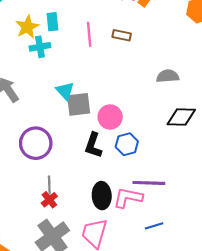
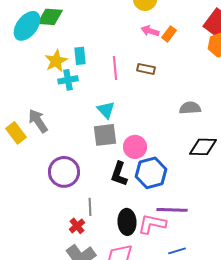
cyan triangle: (65, 91) -> (106, 110), moved
blue hexagon: (127, 144) -> (151, 173), size x1.4
gray line: (49, 185) -> (90, 207), moved

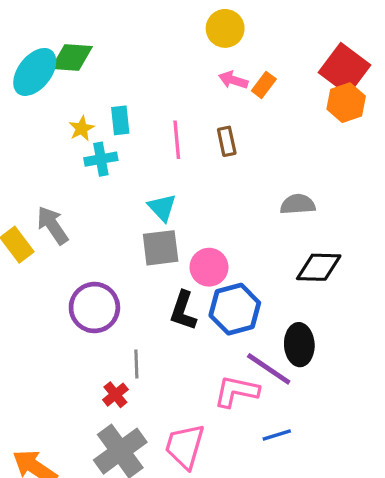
yellow star: (56, 61) -> (82, 128), size x0.7
brown rectangle: (146, 69) -> (227, 141), turned 66
purple line: (172, 210) -> (269, 369), turned 32
black ellipse: (127, 222) -> (299, 345), moved

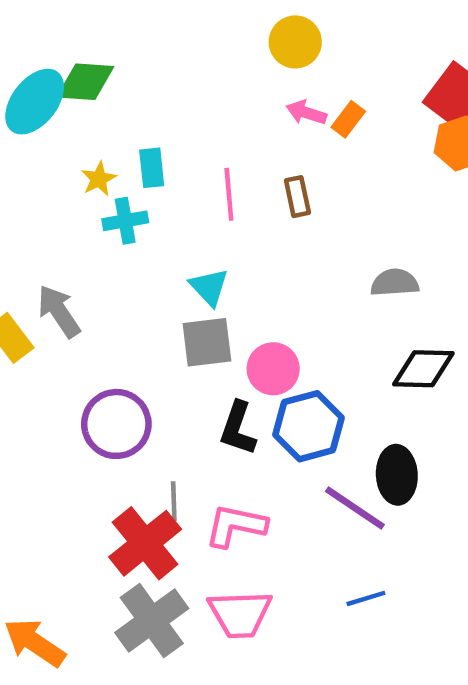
pink L-shape: (236, 391) -> (236, 526), moved
red cross: (115, 395) -> (145, 543), size x2.0
pink trapezoid: (185, 446) -> (240, 614), turned -108

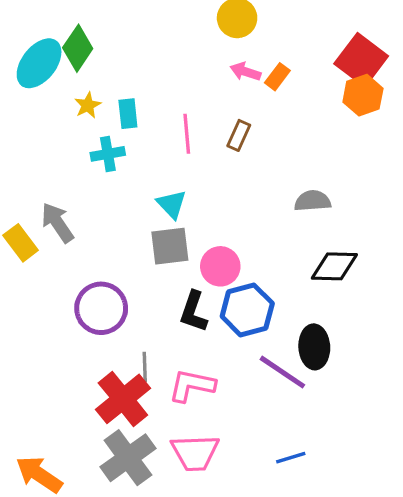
green diamond: (85, 82) -> (78, 48), turned -60
yellow star: (99, 179) -> (88, 105), moved
brown rectangle: (297, 197) -> (239, 135), turned 36
blue line: (366, 598) -> (291, 458), moved

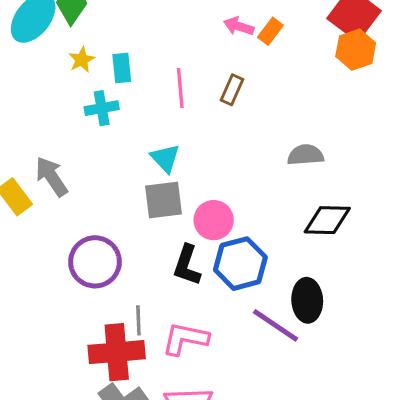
red cross: (123, 399) -> (117, 352), turned 34

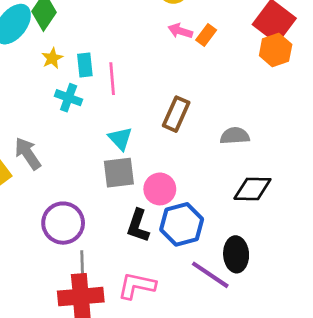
pink line: (180, 88) -> (112, 79), moved
brown rectangle: (232, 90) -> (176, 114), moved, size x1.4
cyan cross: (102, 108) -> (69, 98), turned 30
gray line: (138, 320) -> (82, 263), moved

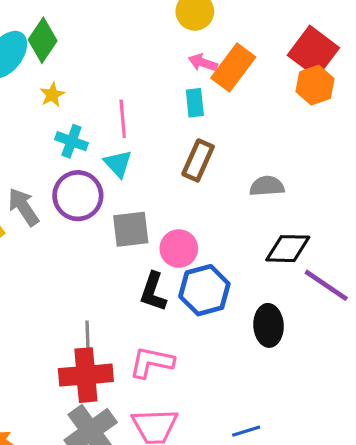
orange rectangle: (206, 35) -> (233, 67), size x1.8
cyan rectangle: (85, 65) -> (195, 103), moved
cyan triangle: (120, 139) -> (118, 164), moved
purple circle: (63, 223) -> (78, 196), moved
purple line: (210, 275) -> (326, 285), moved

